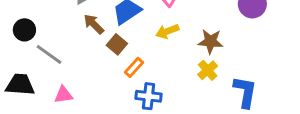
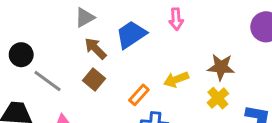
yellow arrow: (167, 31) -> (176, 79), moved
brown square: (117, 44) -> (94, 79), moved

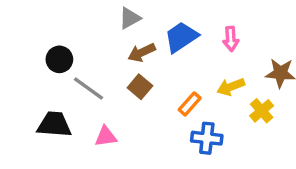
pink arrow: (176, 19) -> (231, 39), moved
brown arrow: (96, 49) -> (142, 53), turned -70
yellow cross: (218, 98) -> (262, 111), moved

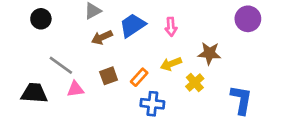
black circle: (59, 59) -> (41, 19), moved
brown square: (140, 87) -> (109, 76), moved, turned 30
pink triangle: (106, 136) -> (75, 89), moved

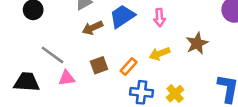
brown star: (209, 53) -> (197, 43), turned -30
yellow cross: (195, 82) -> (175, 94), moved

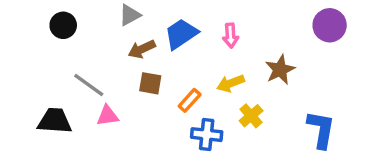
brown square: (99, 65) -> (150, 83), moved, turned 30
yellow cross: (175, 94) -> (251, 116), moved

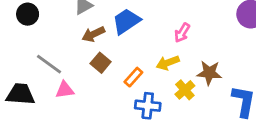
pink arrow: (231, 36) -> (182, 33), moved, turned 36
brown star: (280, 70) -> (209, 73), moved, turned 30
brown square: (150, 83) -> (101, 63), turned 30

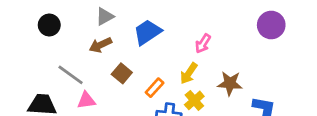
brown arrow: (93, 34) -> (100, 45), moved
yellow arrow: (168, 63) -> (189, 73), turned -35
yellow cross: (185, 90) -> (194, 100), moved

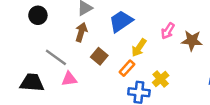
brown arrow: (100, 45) -> (81, 32), turned 132
yellow arrow: (189, 73) -> (139, 48), moved
brown star: (230, 83) -> (192, 41), moved

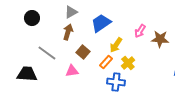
pink triangle: (69, 79) -> (72, 71), moved
yellow cross: (161, 79) -> (128, 63), moved

